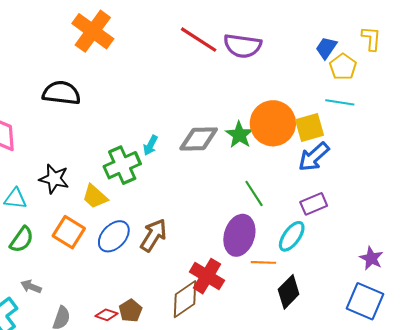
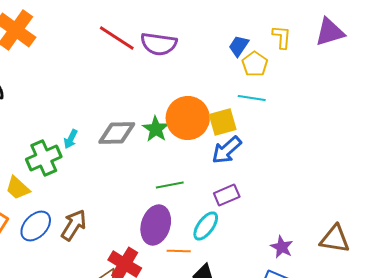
green line: (254, 193) -> (170, 185), turned -68

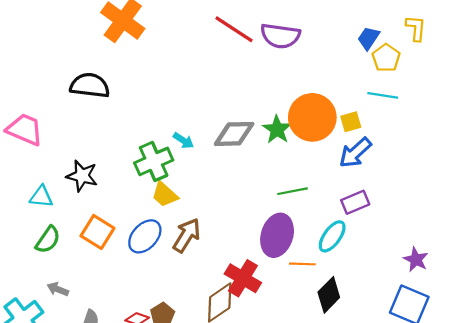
yellow square: (223, 122) -> (351, 122), size x0.7
cyan arrow: (71, 139) -> (183, 141), turned -84
yellow trapezoid: (18, 188) -> (165, 195), moved

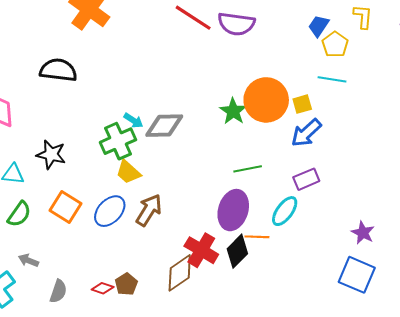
gray diamond: (234, 134) -> (164, 126), moved
cyan arrow: (183, 141) -> (133, 121), moved
black diamond: (329, 295) -> (237, 251), moved

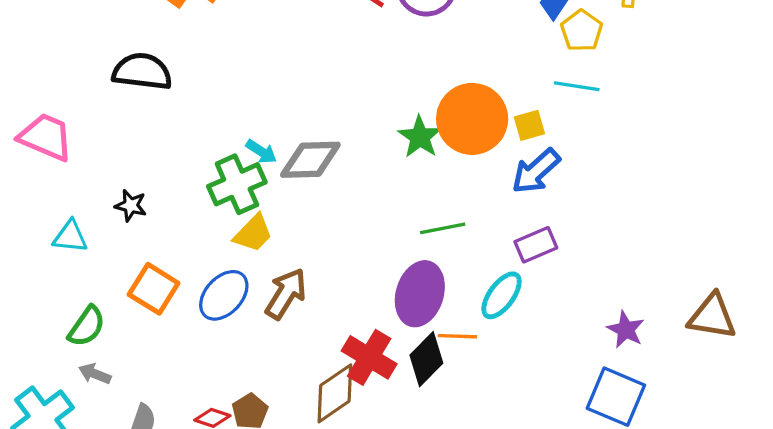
black star: (51, 154) -> (131, 205), size x0.7
yellow trapezoid: (128, 172) -> (253, 233), turned -88
green semicircle: (19, 214) -> (87, 326), moved

